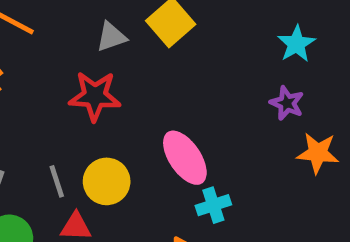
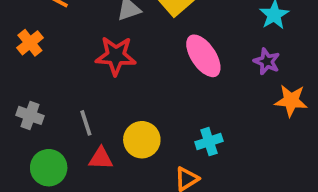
pink ellipse: (185, 158) -> (203, 56), moved
yellow circle: (107, 181) -> (142, 140), moved

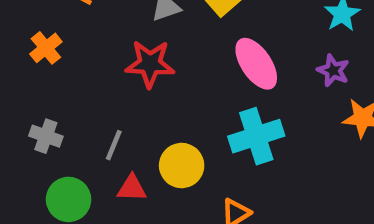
gray line: (86, 123) -> (114, 145), turned 40
cyan cross: (209, 142) -> (256, 136), moved, size x1.6

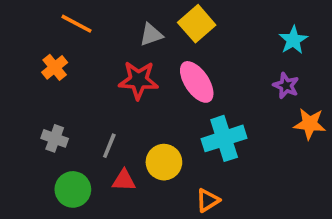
pink ellipse: (256, 64) -> (197, 82), moved

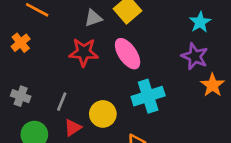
purple star: (286, 86) -> (195, 56), size x1.4
orange star: (310, 124) -> (212, 85), turned 30
red triangle: (124, 180) -> (73, 128), turned -36

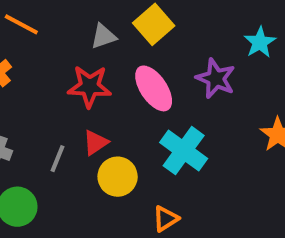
purple star: (195, 56) -> (216, 78), moved
cyan cross: (148, 96) -> (184, 151), turned -36
red triangle: (73, 128) -> (95, 143), moved

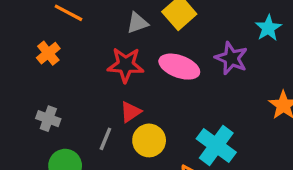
pink ellipse: (154, 88) -> (179, 67), turned -36
cyan cross: (184, 151) -> (216, 146), moved
gray line: (57, 159) -> (105, 139), moved

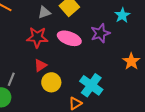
purple star: (231, 58) -> (100, 33), turned 30
gray line: (105, 139) -> (11, 79), moved

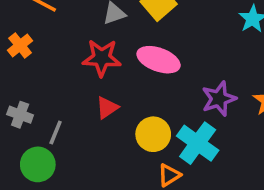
purple star: (100, 33) -> (219, 99), moved
yellow circle: (51, 82) -> (153, 134), moved

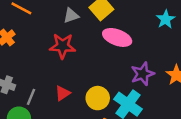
pink ellipse: (159, 60) -> (117, 37), moved
red triangle: (107, 108) -> (63, 93), moved

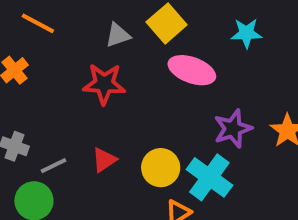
cyan star: (166, 19) -> (246, 33), moved, turned 30
gray line: (31, 97) -> (53, 166), turned 42

